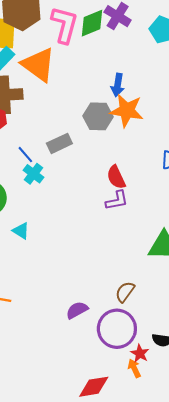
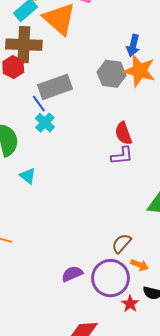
gray rectangle: (59, 143) -> (55, 87), moved, size x1.4
purple semicircle: (77, 310) -> (72, 274), moved
orange arrow: (134, 368) -> (140, 265), moved, turned 132

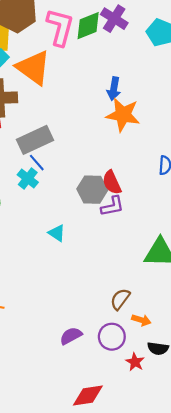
gray hexagon: (112, 74) -> (92, 190), moved
blue line: (39, 104) -> (37, 163), moved
cyan triangle: (28, 176) -> (57, 233), moved
purple circle: (110, 278) -> (112, 337), size x0.7

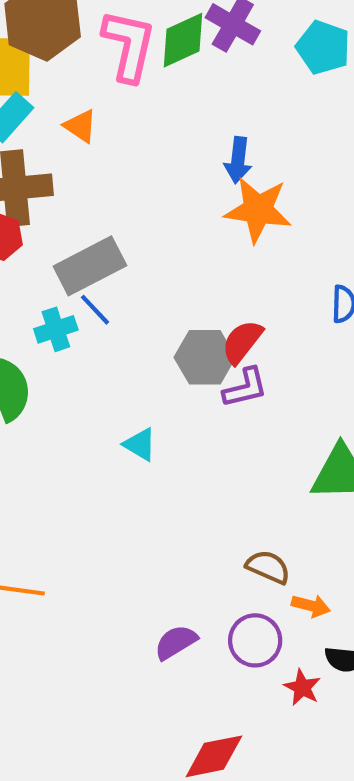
orange triangle: (33, 68) -> (80, 126), size x0.5
cyan cross: (28, 179) -> (56, 329), moved, turned 36
red semicircle: (112, 182) -> (242, 342), turned 65
brown semicircle: (120, 299) -> (268, 567), turned 80

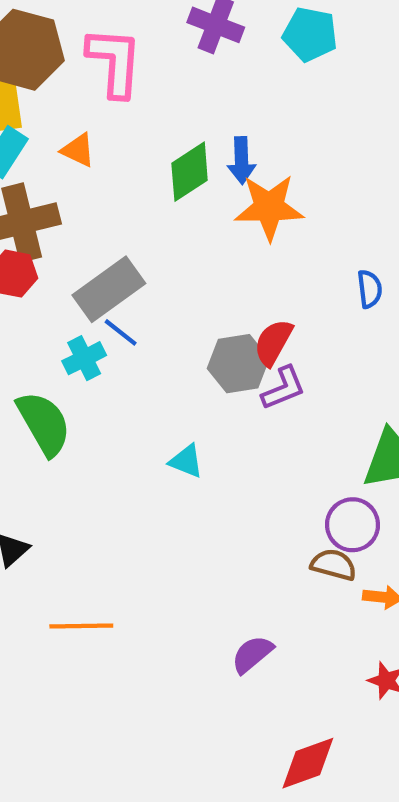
green diamond: (183, 40) -> (190, 172), moved
purple circle: (255, 640) -> (353, 525), moved

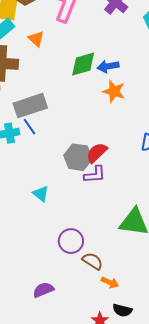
blue arrow: (242, 160) -> (108, 66), turned 65
orange star: (269, 207) -> (114, 91), size x0.7
purple circle: (353, 525) -> (71, 241), moved

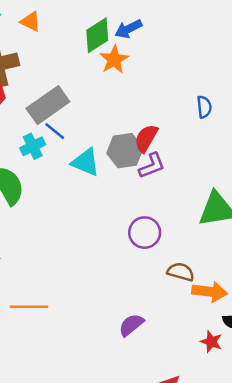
orange star: (114, 91) -> (114, 60), moved, turned -30
cyan triangle: (41, 194) -> (86, 162), moved, size x1.4
purple circle: (71, 241) -> (145, 233), moved
orange arrow: (110, 282) -> (210, 292), size x1.5

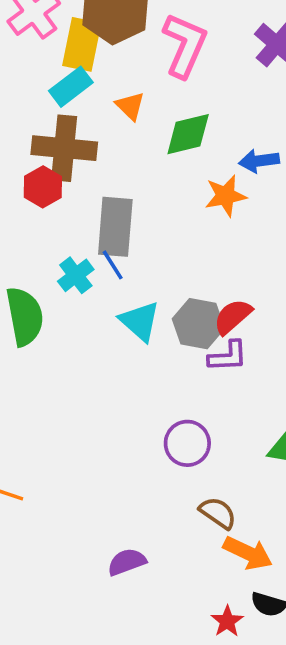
green diamond: (97, 35) -> (188, 134), moved
gray rectangle: (48, 105) -> (115, 227), turned -69
cyan cross: (33, 146) -> (76, 275), turned -30

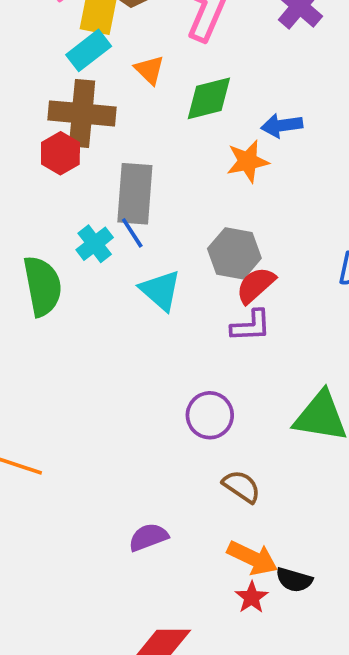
gray hexagon: (198, 324) -> (234, 253), moved
orange arrow: (248, 553) -> (252, 558), moved

